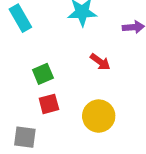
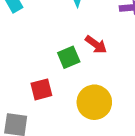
green square: (43, 74) -> (69, 57), moved

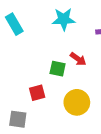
green square: (69, 57) -> (58, 69), turned 35

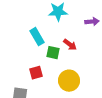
cyan rectangle: (14, 24) -> (37, 37), moved

